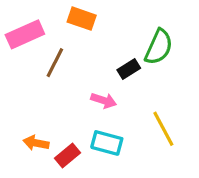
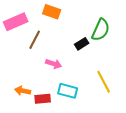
pink arrow: (104, 100) -> (54, 64), moved
red rectangle: (67, 156) -> (43, 99), turned 35

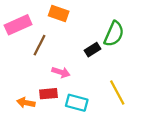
red rectangle: (43, 99) -> (49, 94), moved

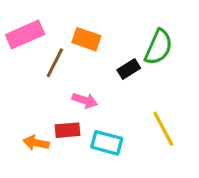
orange rectangle: (59, 14) -> (86, 39), moved

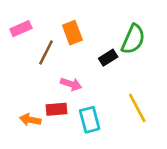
pink rectangle: (25, 34) -> (21, 29), size x0.7
orange rectangle: (86, 39) -> (72, 33), turned 50
cyan rectangle: (107, 143) -> (90, 120), turned 60

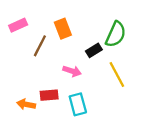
pink arrow: (71, 84) -> (72, 71), moved
yellow line: (137, 108) -> (117, 74), moved

